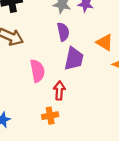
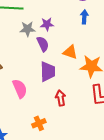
purple semicircle: (63, 32) -> (43, 44), moved
red arrow: (59, 90) -> (61, 98), moved

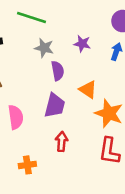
purple star: (47, 24) -> (82, 44), moved

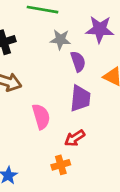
purple star: (82, 44) -> (100, 29), size x1.5
red arrow: (62, 142) -> (75, 138), moved, turned -120

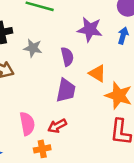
gray star: (60, 39) -> (33, 48), moved
pink semicircle: (41, 117) -> (27, 124), moved

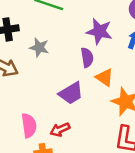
purple semicircle: (67, 57) -> (87, 58), moved
purple trapezoid: (66, 90) -> (71, 93), turned 45

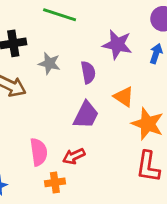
purple semicircle: (87, 58) -> (88, 72), moved
purple trapezoid: (71, 93) -> (86, 115), turned -32

